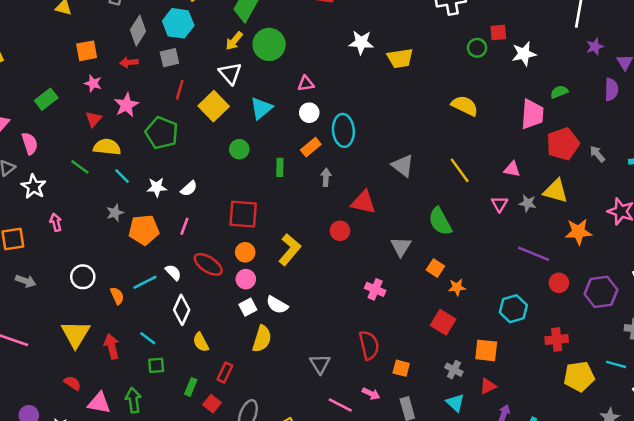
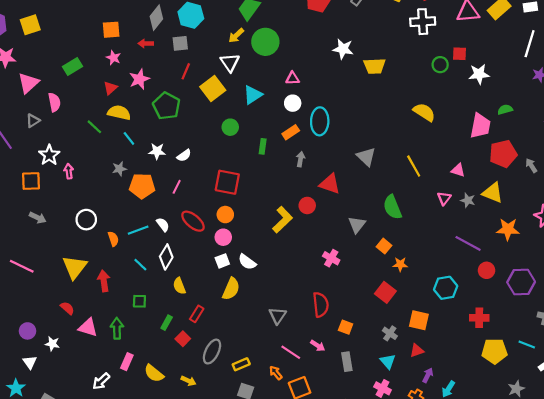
white star: (34, 187) -> (49, 155), moved
yellow L-shape: (290, 250) -> (282, 220), moved
cyan line: (148, 338) -> (140, 265), moved

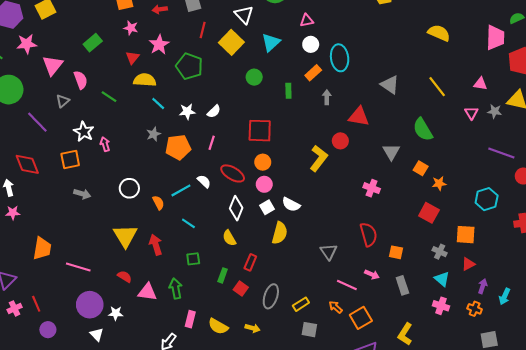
green line: (94, 127) -> (109, 97), moved
white diamond: (166, 257) -> (236, 208), moved
pink line: (22, 266) -> (78, 267), moved
purple circle: (28, 331) -> (90, 305), size x1.6

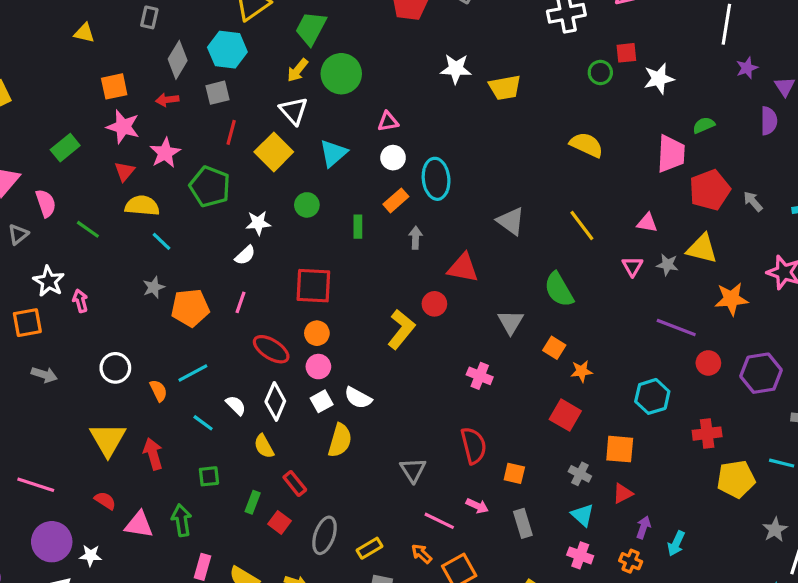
pink star: (131, 28) -> (123, 127), size x1.5
white star: (187, 112) -> (258, 223), moved
white semicircle: (204, 181) -> (236, 405), moved
red rectangle: (250, 262) -> (295, 483), turned -63

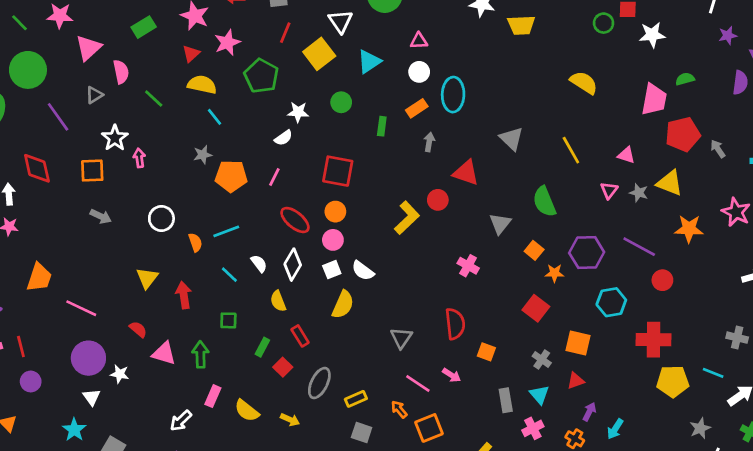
purple hexagon: (761, 373) -> (587, 253), moved
red cross: (707, 434) -> (654, 340), size x1.4
yellow triangle: (108, 439) -> (147, 278), size x0.7
gray rectangle: (523, 523) -> (506, 400), moved
pink cross: (580, 555) -> (533, 428), turned 35

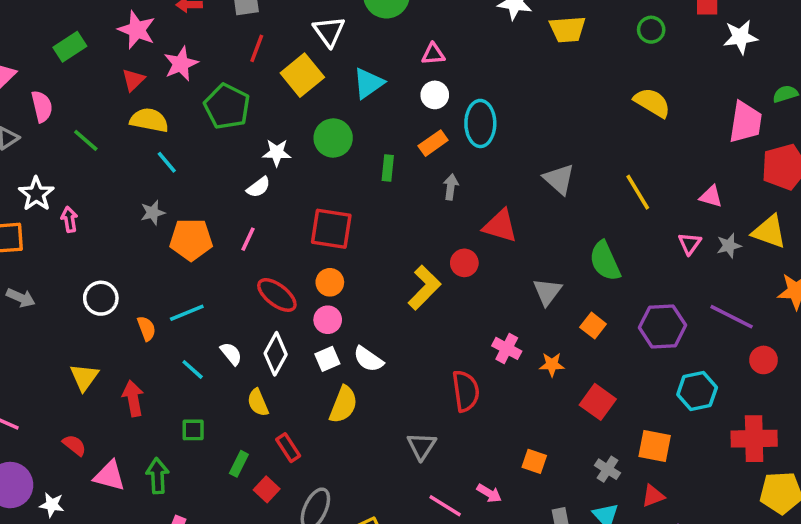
green circle: (604, 23) -> (651, 30), moved
green circle: (341, 102) -> (333, 138), size x1.4
gray star: (639, 193) -> (729, 246), turned -30
orange star: (554, 273) -> (552, 365), moved
red semicircle: (455, 324) -> (466, 391), moved

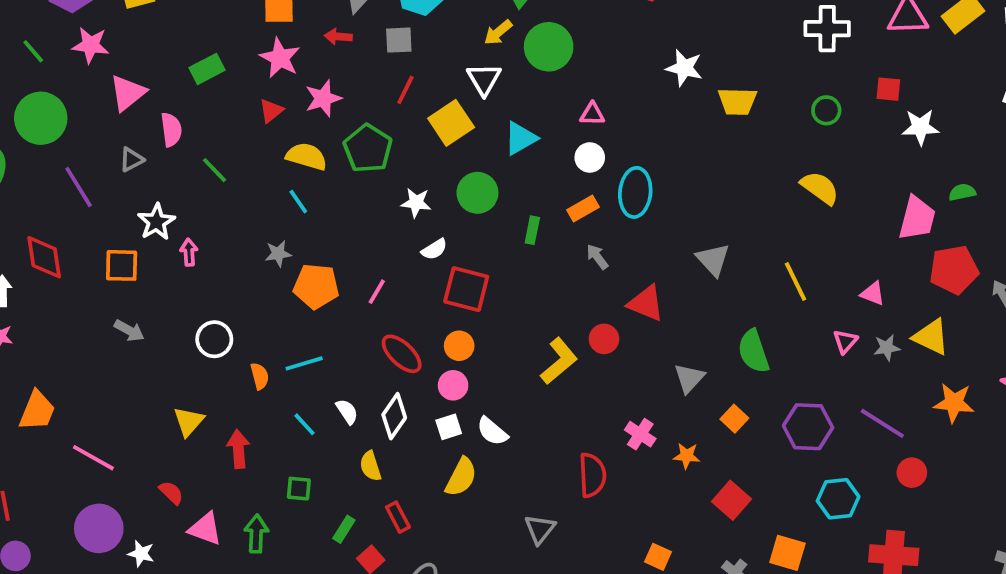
yellow semicircle: (149, 120) -> (307, 156), moved
white semicircle: (259, 187) -> (434, 249), moved
gray arrow: (451, 187) -> (597, 257), turned -50

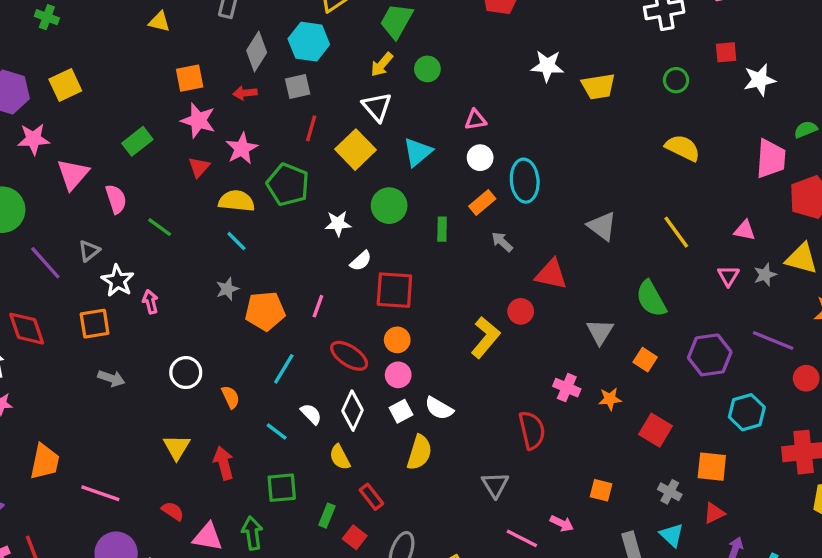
green circle: (549, 47) -> (427, 69), size x0.6
gray triangle: (131, 160) -> (89, 251), moved
cyan line: (304, 363) -> (284, 369), moved, turned -32
green square: (299, 489) -> (282, 488), size x1.4

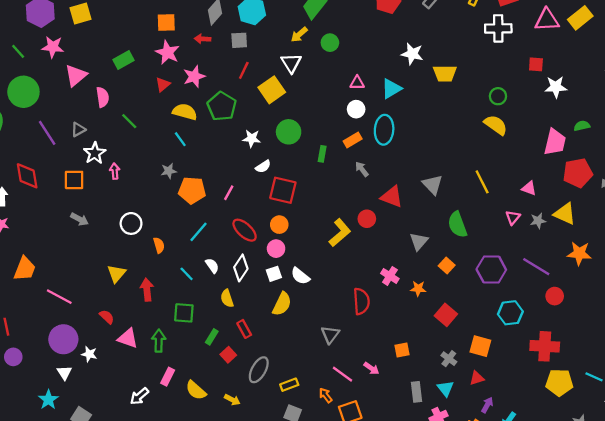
green circle: (676, 80) -> (498, 96), moved
cyan triangle: (418, 152) -> (391, 89), moved
gray triangle: (602, 226) -> (433, 184), moved
orange square: (601, 490) -> (402, 350), turned -35

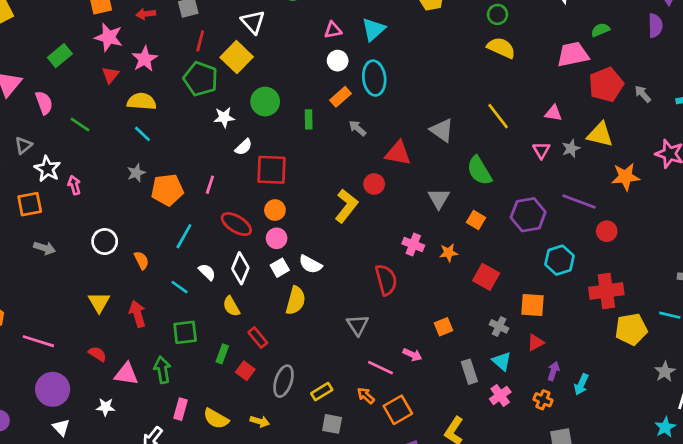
green pentagon: (222, 106) -> (201, 79), moved
pink trapezoid: (555, 142) -> (573, 54), turned -104
white star: (89, 354) -> (106, 407), moved

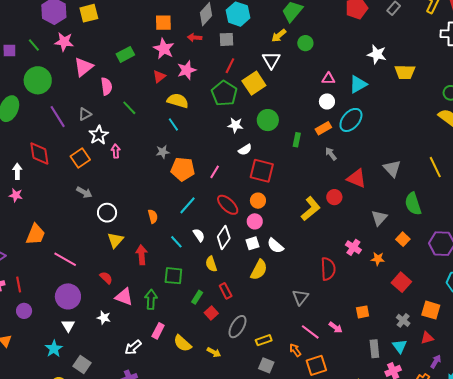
cyan ellipse: (374, 78) -> (351, 120), turned 35
orange square: (30, 204) -> (80, 158), turned -36
white circle: (105, 242) -> (107, 213), moved

